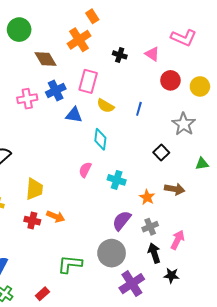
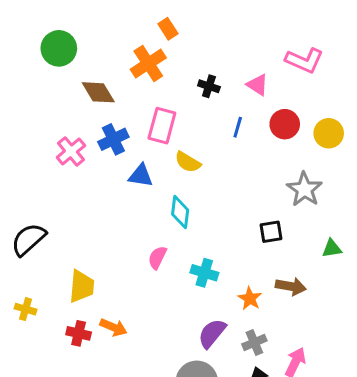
pink cross: (27, 99) -> (71, 151), turned -30
blue line: (139, 109) -> (238, 127), moved
black square: (161, 152) -> (271, 232), turned 35

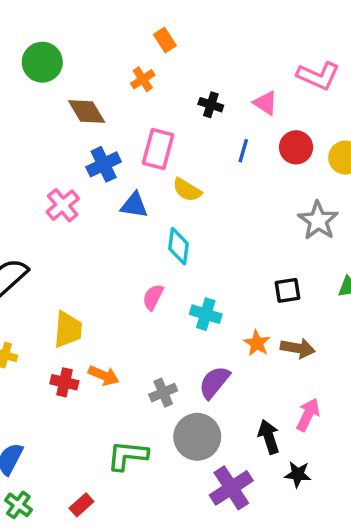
orange cross: (148, 64) -> (143, 79), size x0.6
pink cross: (71, 151) -> (63, 205), moved
black square: (271, 232) -> (287, 290), moved
brown arrow: (291, 286) -> (298, 348), moved
gray cross: (254, 342) -> (163, 393), moved

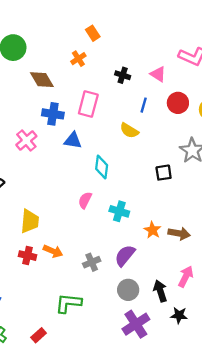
blue cross: (104, 164) -> (53, 114), turned 35
yellow semicircle: (187, 190) -> (129, 131), moved
black square: (287, 290) -> (164, 173), moved
gray circle: (197, 437) -> (128, 290), moved, size x0.7

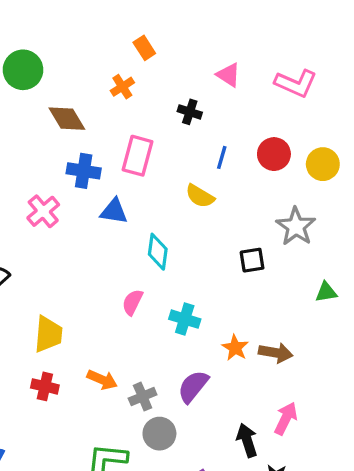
pink triangle: (158, 74) -> (228, 75), moved
orange arrow: (53, 251) -> (102, 380), moved
gray circle: (128, 290) -> (159, 434), moved

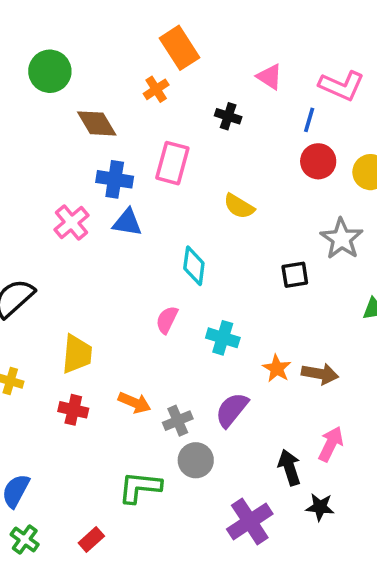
orange rectangle: (144, 48) -> (180, 48), size x1.6
blue line: (222, 157) -> (309, 120), moved
blue triangle: (114, 211) -> (127, 223), moved

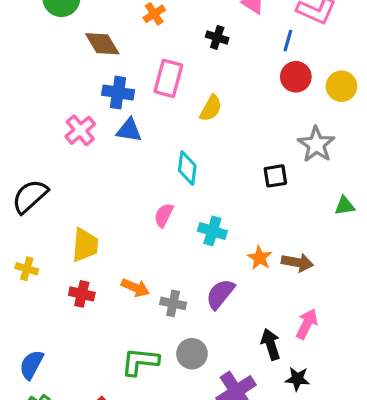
yellow semicircle: (239, 206) -> (211, 108), moved, turned -92
gray cross: (178, 421) -> (173, 303), turned 35
gray circle: (196, 460) -> (192, 354), moved

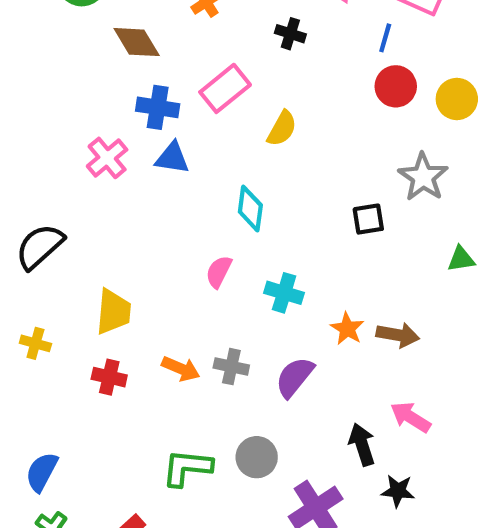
pink rectangle: (168, 78) -> (225, 88), turned 36
gray cross: (173, 303) -> (231, 367), moved
pink arrow: (307, 324) -> (410, 417), turned -84

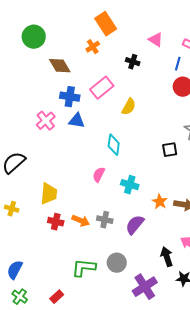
red cross: (109, 377) -> (56, 222), moved

